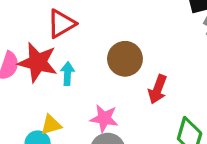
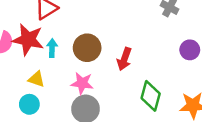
brown circle: (125, 59) -> (87, 48), moved
yellow triangle: (51, 125) -> (36, 79), moved, turned 36

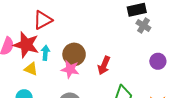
yellow triangle: (36, 79) -> (31, 69), moved
pink star: (82, 83) -> (70, 69), moved

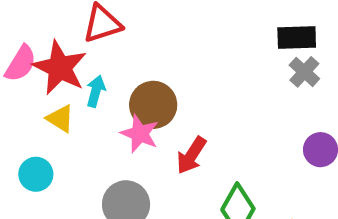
red arrow: (104, 65) -> (191, 155), moved

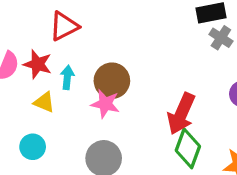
red star: (60, 68) -> (38, 64), size x0.7
red arrow: (191, 155) -> (181, 114), moved, size x1.4

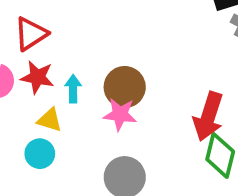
red triangle: (64, 26) -> (31, 34), moved
cyan circle: (33, 147) -> (40, 154), moved

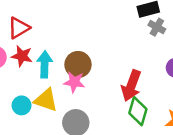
cyan arrow: (73, 89) -> (45, 64), size x1.5
yellow triangle: (50, 120) -> (46, 100), moved, size x1.5

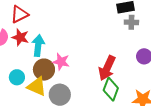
gray cross: (157, 27) -> (131, 22), turned -32
brown circle: (78, 65) -> (44, 70), moved
yellow triangle: (46, 100) -> (37, 86), moved

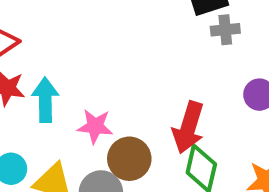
brown circle: (44, 70) -> (129, 159), moved

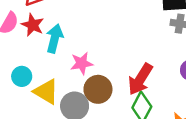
pink star: (95, 126) -> (82, 63), turned -30

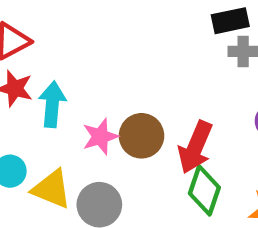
brown circle: (98, 89) -> (141, 136), moved

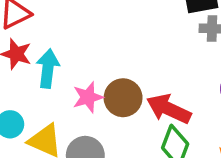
red arrow: (195, 147) -> (169, 109), turned 90

